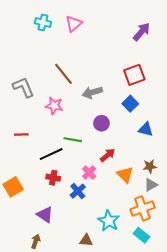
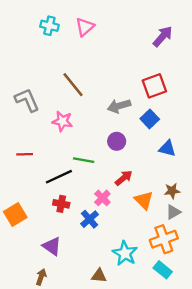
gray arrow: (92, 92) -> (119, 106), moved

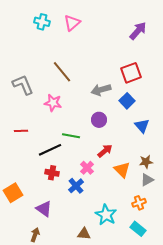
blue triangle: (167, 148) -> (142, 126), turned 35
orange square: (15, 214) -> (13, 193), moved
orange cross: (164, 239) -> (139, 203), size x0.6

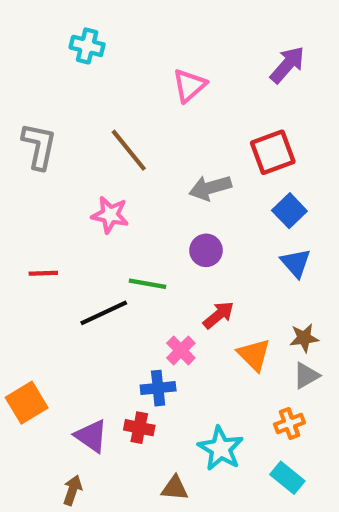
pink triangle: (72, 23) -> (189, 86), moved
gray L-shape: (23, 85) -> (39, 146), moved, turned 35
blue square: (127, 101) -> (289, 211), moved
red cross: (52, 173) -> (139, 428), moved
blue cross: (76, 186) -> (158, 388), turned 35

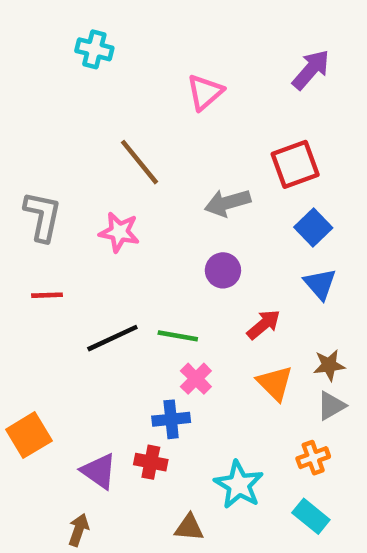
gray L-shape: (39, 146) -> (43, 216), moved
green line: (148, 284) -> (178, 336), moved
red arrow: (219, 315) -> (264, 325), moved

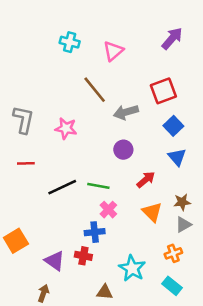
cyan cross: (94, 49) -> (70, 42), moved
brown line: (140, 162) -> (95, 90), moved

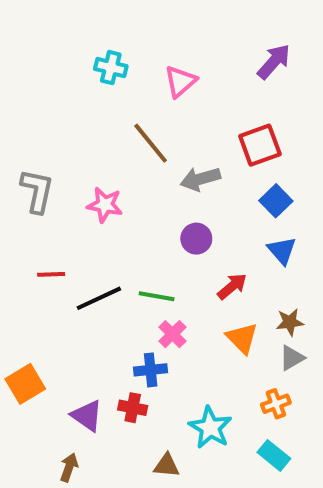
red line: (26, 163) -> (51, 274), moved

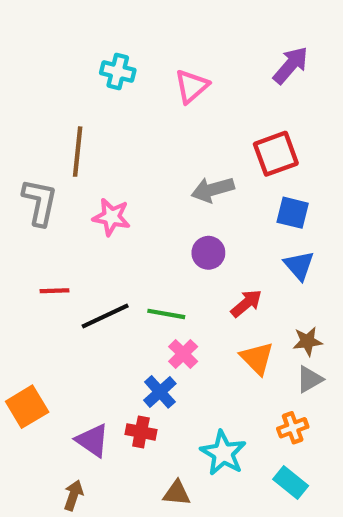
brown line: (151, 143) -> (78, 152), moved, turned 45
blue square: (276, 201) -> (293, 213), turned -32
blue cross: (151, 370) -> (160, 392), turned -36

